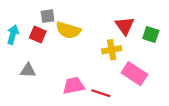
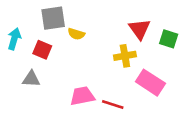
gray square: (48, 16) -> (53, 18), size x1.5
yellow semicircle: (68, 30) -> (76, 34), size x0.6
red square: (38, 35) -> (42, 50), moved

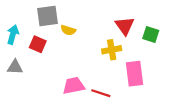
gray triangle: (31, 79) -> (15, 67), moved
pink rectangle: (150, 83) -> (134, 74), turned 50

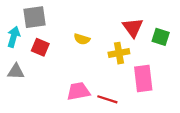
gray square: (48, 16) -> (34, 17), moved
yellow semicircle: (68, 30) -> (82, 39), moved

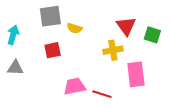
gray square: (34, 17) -> (50, 16), moved
yellow semicircle: (82, 39) -> (75, 28), moved
red square: (40, 47) -> (53, 50), moved, turned -35

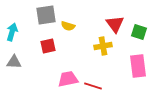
pink rectangle: (136, 74) -> (138, 66), moved

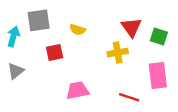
gray square: (46, 15) -> (39, 20), moved
gray triangle: (14, 62) -> (16, 71), turned -42
red line: (93, 86) -> (129, 97), moved

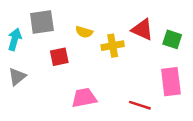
red triangle: (131, 27) -> (142, 29), turned -30
yellow cross: (118, 53) -> (113, 46), moved

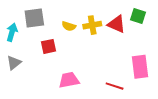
green square: (172, 39) -> (138, 16), moved
yellow cross: (113, 46) -> (92, 25), moved

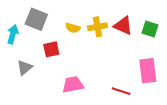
green square: (138, 16) -> (150, 29), moved
gray square: (34, 18) -> (36, 19), turned 30
gray triangle: (14, 63) -> (25, 68), moved

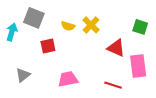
red triangle: (123, 26) -> (116, 48), moved
yellow cross: (97, 27) -> (91, 25), turned -36
gray triangle: (25, 68) -> (23, 75), moved

